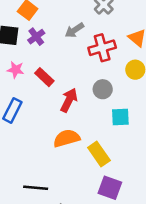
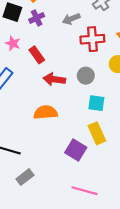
red arrow: (69, 100) -> (54, 79), turned -120
yellow rectangle: (99, 154) -> (97, 133), moved
purple square: (110, 188) -> (76, 150), moved

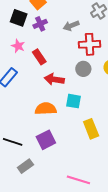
gray circle: (86, 76) -> (83, 69), moved
cyan square: (96, 103) -> (73, 101), moved
purple square: (76, 150) -> (46, 140), moved, turned 30

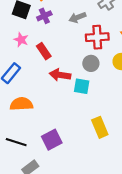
cyan square: (73, 101) -> (82, 86), moved
orange semicircle: (46, 109) -> (21, 104), moved

